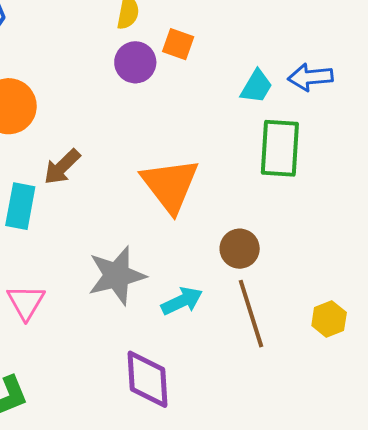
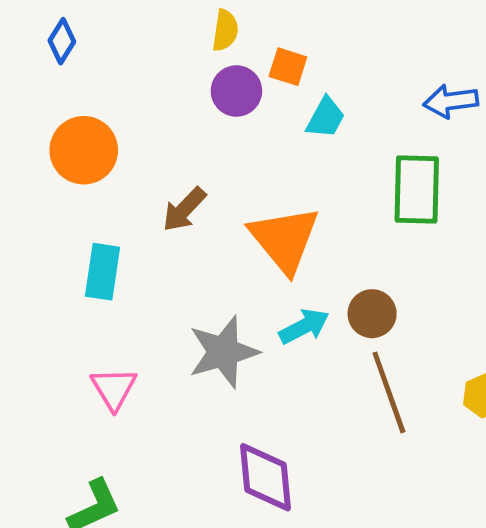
cyan trapezoid: (256, 86) -> (326, 118), moved
brown arrow: (62, 167) -> (184, 209), moved
cyan arrow: (182, 301) -> (304, 326), moved

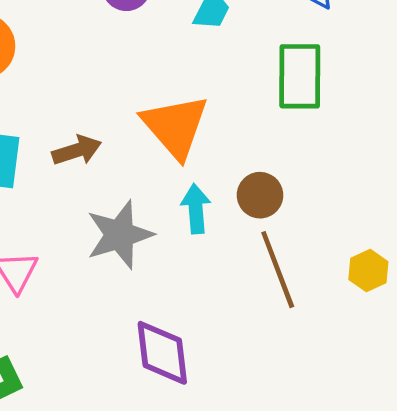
brown arrow: (184, 209) -> (77, 150), moved, turned -150
cyan arrow: (304, 326) -> (196, 209), turned -66

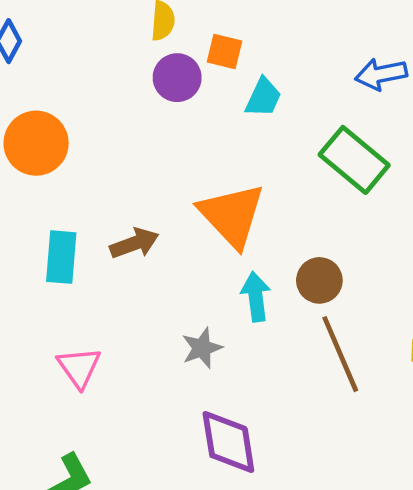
green rectangle: (300, 76) -> (354, 160), turned -48
gray star: (120, 235) -> (202, 348), moved, size x0.6

